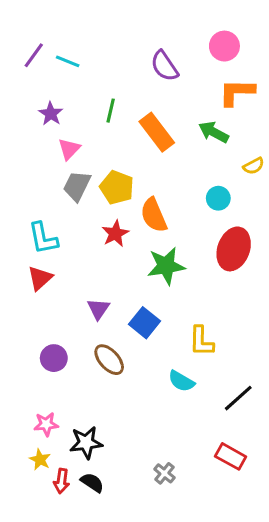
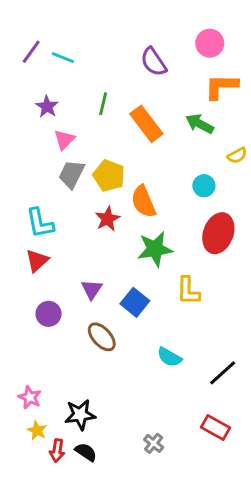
yellow L-shape: (201, 341) -> (188, 291), moved
purple circle: (54, 358) -> (48, 314), moved
pink star: (46, 424) -> (30, 397), moved, turned 30

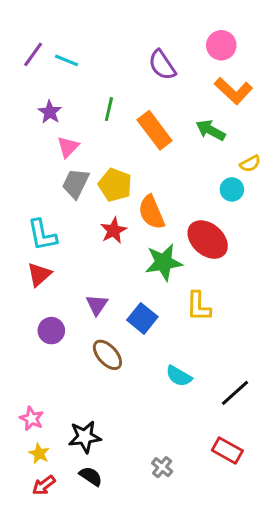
orange L-shape: (221, 86) -> (233, 91), turned -138
cyan circle: (204, 186) -> (232, 189), moved
red ellipse: (218, 233) -> (208, 240), moved, turned -69
red arrow: (57, 451) -> (44, 485), moved, turned 45

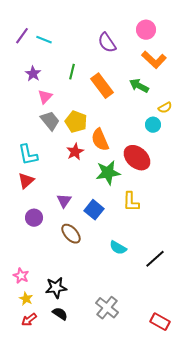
gray trapezoid: (76, 183) -> (50, 121), turned 115
red rectangle: (227, 450) -> (160, 322), moved
gray cross: (162, 467) -> (107, 308), size x1.6

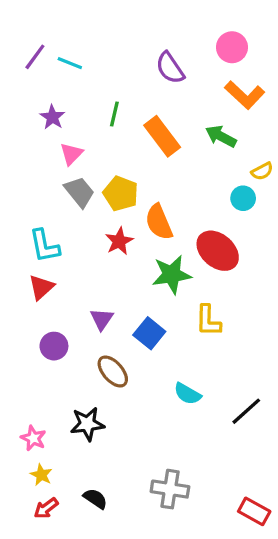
black star: (56, 288) -> (87, 424), moved
gray cross: (107, 308) -> (170, 489), turned -30

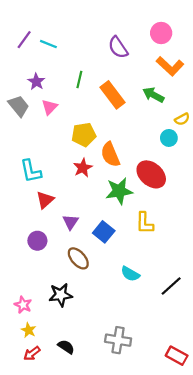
gray trapezoid: (79, 192) -> (19, 106), moved
yellow pentagon: (121, 193) -> (84, 135), turned -30
red triangle: (41, 287) -> (45, 200), moved

